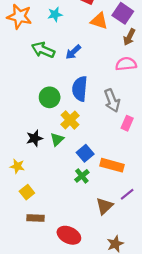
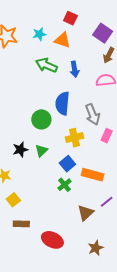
orange triangle: (99, 21) -> (62, 40), moved
green arrow: (43, 50) -> (46, 65), moved
blue arrow: (73, 52) -> (75, 69), moved, turned -56
green circle: (50, 97) -> (41, 119), moved
yellow cross: (70, 120) -> (75, 138), moved, turned 30

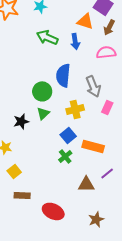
orange triangle: (62, 40) -> (85, 21), moved
green triangle: (41, 151) -> (43, 113), moved
brown triangle: (86, 213) -> (86, 184), turned 42

